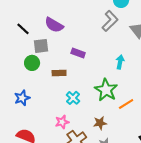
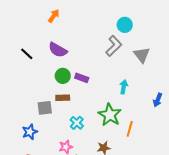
gray square: (41, 46) -> (45, 108), moved
green circle: (32, 63) -> (63, 76), moved
blue star: (22, 98) -> (30, 132), moved
orange line: (126, 104) -> (130, 129), turned -42

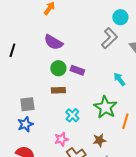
black line: (27, 54) -> (12, 50), moved, turned 64
cyan arrow: (124, 87) -> (119, 79), turned -48
gray square: (45, 108) -> (27, 104), moved

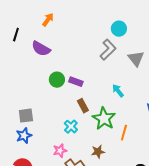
purple semicircle: (53, 42) -> (41, 49), moved
black line: (12, 50) -> (16, 35), moved
brown rectangle: (58, 90) -> (83, 106), moved, turned 64

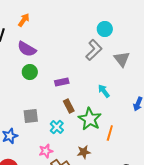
orange arrow: (48, 20) -> (24, 20), moved
green circle: (57, 80) -> (30, 72), moved
purple rectangle: (76, 82) -> (62, 82), turned -32
gray square: (26, 116) -> (31, 116), moved

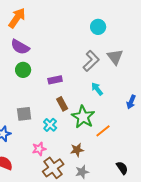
orange arrow: (24, 20) -> (17, 18), size x1.5
gray L-shape: (94, 50) -> (91, 61), moved
orange line: (110, 133) -> (103, 131), turned 35

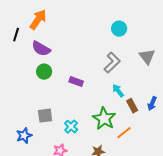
gray triangle: (115, 57) -> (147, 57), moved
purple rectangle: (55, 80) -> (76, 82), turned 32
brown rectangle: (62, 104) -> (132, 106), moved

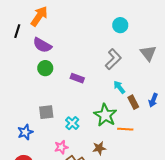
orange line: (124, 133) -> (125, 129), turned 42

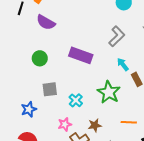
green circle: (45, 68) -> (40, 58), moved
purple rectangle: (77, 78) -> (81, 55), size x1.6
orange line: (125, 129) -> (129, 122), moved
brown star: (99, 148) -> (95, 125), moved

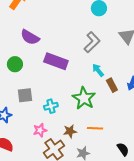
purple semicircle: (46, 22) -> (30, 37), moved
cyan cross: (76, 100) -> (51, 106), turned 32
orange line: (129, 122) -> (95, 128), moved

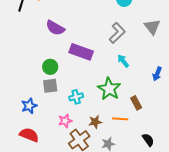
green circle: (15, 64) -> (50, 67), moved
brown rectangle: (112, 85) -> (136, 103), moved

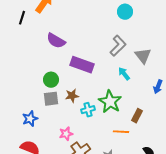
gray triangle: (152, 27) -> (143, 56), moved
cyan cross: (76, 97) -> (88, 110), moved
brown rectangle: (136, 103) -> (137, 116), turned 56
brown star: (95, 122) -> (72, 96), moved

